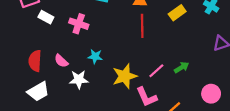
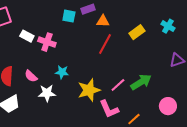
white rectangle: (46, 17) -> (27, 36), moved
red line: (142, 26) -> (105, 44), turned 30
green arrow: (182, 67) -> (141, 82), size x1.5

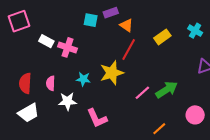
orange triangle: (103, 21) -> (127, 25), turned 32
pink semicircle: (31, 76) -> (51, 83), turned 48
yellow star: (89, 90) -> (112, 73), moved
pink L-shape: (109, 109) -> (97, 118), moved

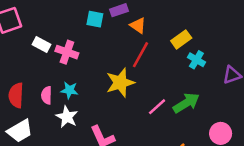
cyan cross: (195, 31) -> (196, 60), moved
cyan star: (83, 79) -> (69, 90), moved
white star: (67, 101) -> (67, 117), turned 30

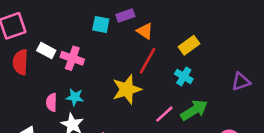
cyan cross: (196, 60) -> (184, 76), moved
red semicircle: (16, 95) -> (20, 62), moved

